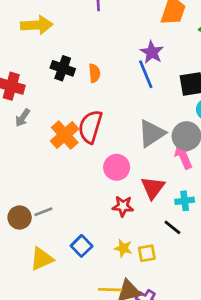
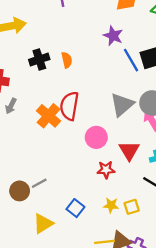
black cross: (63, 68) -> (39, 59), turned -30
blue line: (146, 74) -> (131, 60), moved

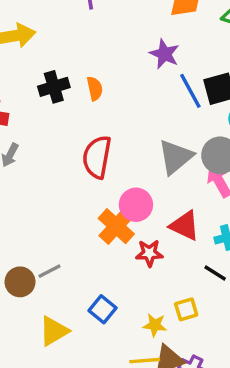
orange cross: (49, 116) -> (116, 226), moved
red triangle: (129, 151) -> (185, 226), turned -35
yellow star: (111, 205) -> (155, 325), moved

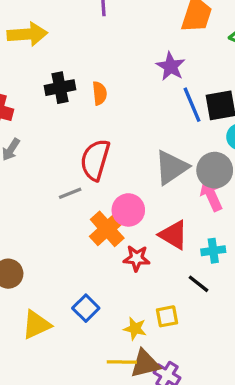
gray line: (49, 271) -> (70, 193), moved

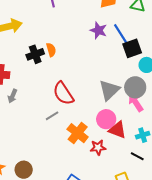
orange semicircle: (100, 93) -> (51, 50), moved
blue line: (192, 105) -> (121, 34), moved
red semicircle: (95, 160) -> (63, 93), turned -40
pink circle: (128, 210) -> (106, 119), moved

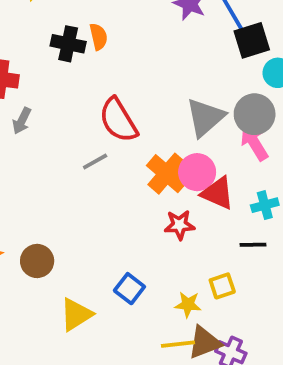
black cross: (35, 54) -> (68, 44), turned 30
orange cross: (78, 133) -> (167, 174), moved
black line: (137, 156) -> (253, 245), turned -32

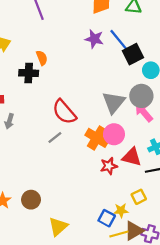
orange semicircle: (98, 37) -> (42, 58), moved
red triangle: (218, 193) -> (132, 157), moved
blue square: (129, 289) -> (107, 218), moved

